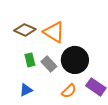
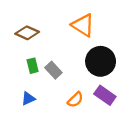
orange triangle: (54, 32) -> (83, 25), moved
black circle: (75, 60) -> (101, 61), moved

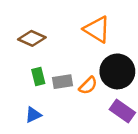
gray rectangle: (53, 70) -> (63, 82), turned -56
orange semicircle: (75, 100) -> (88, 85), moved

